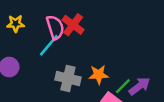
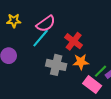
red cross: (73, 25) -> (74, 41), moved
pink semicircle: (55, 27) -> (46, 24), turned 72

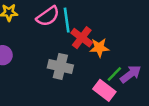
cyan line: (41, 38) -> (67, 20), moved, turned -48
orange star: (81, 62) -> (99, 48), moved

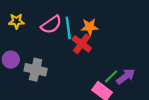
orange star: (99, 48) -> (90, 27), moved
gray cross: (60, 66) -> (36, 70), moved

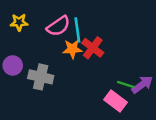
orange star: (90, 27) -> (72, 49), moved
green line: (111, 76) -> (126, 85), turned 63

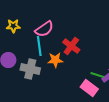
cyan line: (77, 30) -> (39, 46), moved
orange star: (72, 49) -> (55, 60), moved

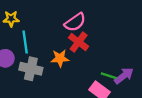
pink semicircle: (44, 29) -> (75, 22), moved
cyan line: (39, 46) -> (25, 42), moved

